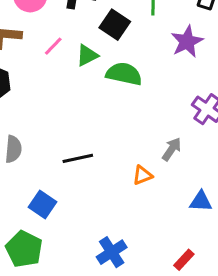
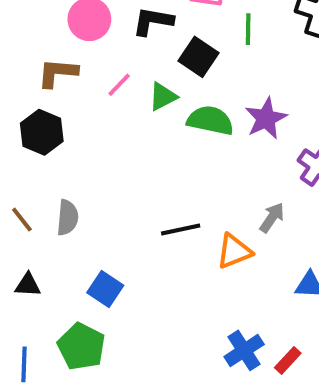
purple star: (187, 42) -> (266, 118), moved
black line: (78, 158) -> (181, 229), moved
orange triangle: (142, 175) -> (234, 251), size x1.4
blue cross: (112, 252) -> (244, 350), moved

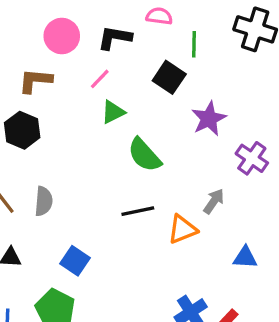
black square: (198, 57) -> (169, 77), moved
pink line: (119, 85) -> (100, 79), moved
green triangle: (163, 97) -> (113, 112), moved
green semicircle: (210, 120) -> (144, 155), moved, turned -144

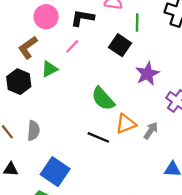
brown L-shape: (35, 81) -> (28, 47), turned -40
green triangle: (113, 112) -> (49, 69), moved
black line: (138, 211) -> (98, 137), turned 35
orange triangle: (182, 229) -> (126, 124), moved
blue square: (75, 261) -> (55, 172), size x1.4

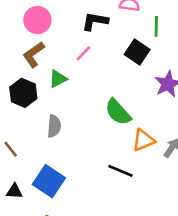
pink circle: (46, 17) -> (37, 20), moved
gray semicircle: (33, 131) -> (54, 126), moved
black line: (98, 137) -> (121, 171), moved
blue square: (55, 172) -> (49, 181), moved

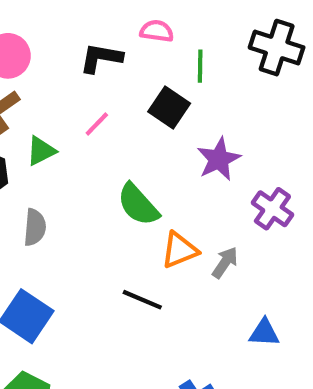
pink line: (83, 53) -> (97, 124), moved

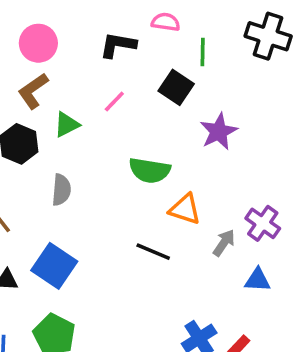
green semicircle: (138, 205) -> (150, 170), turned -39
purple cross: (272, 209) -> (263, 223), moved
orange triangle: (179, 250) -> (185, 209), turned 40
gray arrow: (225, 262) -> (224, 243), moved

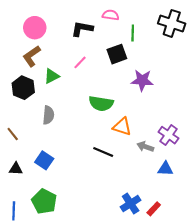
black square: (176, 87) -> (117, 54), turned 36
purple star: (219, 132) -> (142, 80), turned 30
gray arrow: (224, 243) -> (145, 147), turned -105
blue square: (54, 266) -> (44, 160), size x0.7

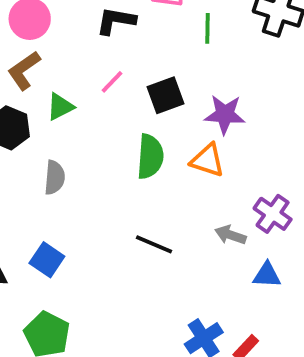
black square: (117, 54) -> (165, 95), moved
green semicircle: (101, 104) -> (150, 156), turned -95
orange triangle: (122, 127) -> (208, 160), moved

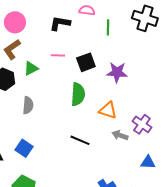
pink line: (112, 82) -> (58, 55), turned 48
orange triangle: (208, 160) -> (108, 110), moved
blue triangle: (267, 275) -> (148, 162), moved

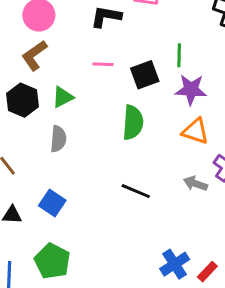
green line: (108, 27) -> (179, 55), moved
green triangle: (31, 68) -> (63, 97), moved
orange triangle: (108, 110) -> (195, 131), moved

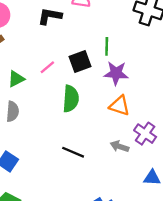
pink line: (103, 64) -> (47, 67), moved, turned -42

